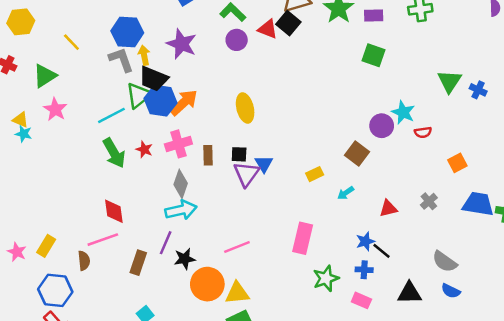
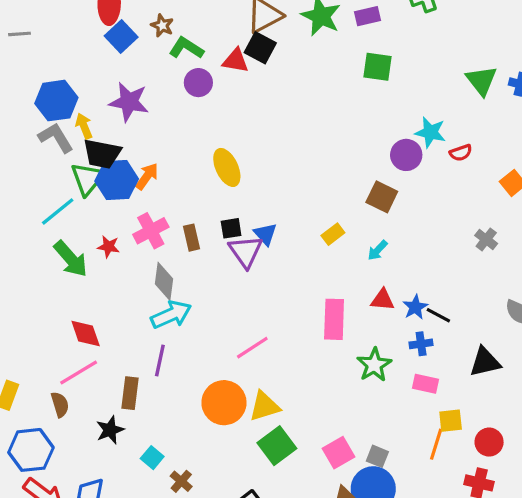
orange arrow: (184, 103) -> (147, 176), size x0.7
red triangle: (388, 208) -> (383, 300), moved, turned 30
black star: (185, 259) -> (110, 430), moved

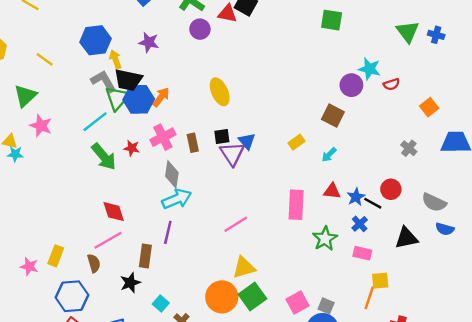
purple star: (129, 102) -> (149, 42), size x0.7
gray L-shape: (56, 138) -> (104, 81), moved
blue cross: (421, 344) -> (360, 224), turned -35
orange circle: (224, 403) -> (222, 297), moved
red circle: (489, 442) -> (391, 189), moved

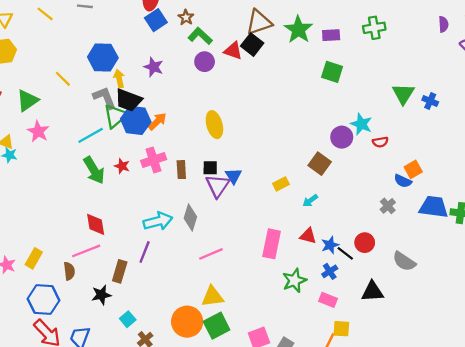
yellow line: (45, 59) -> (63, 79), moved
gray diamond: (172, 174) -> (190, 218), moved
blue semicircle: (445, 229) -> (403, 181), moved

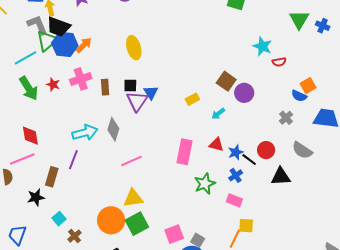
purple circle: (342, 137) -> (244, 93), moved
gray semicircle: (404, 261) -> (302, 150), moved
black triangle: (372, 292) -> (281, 176), moved

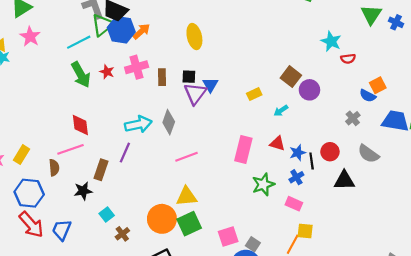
black line: (249, 160) -> (312, 161), turned 42

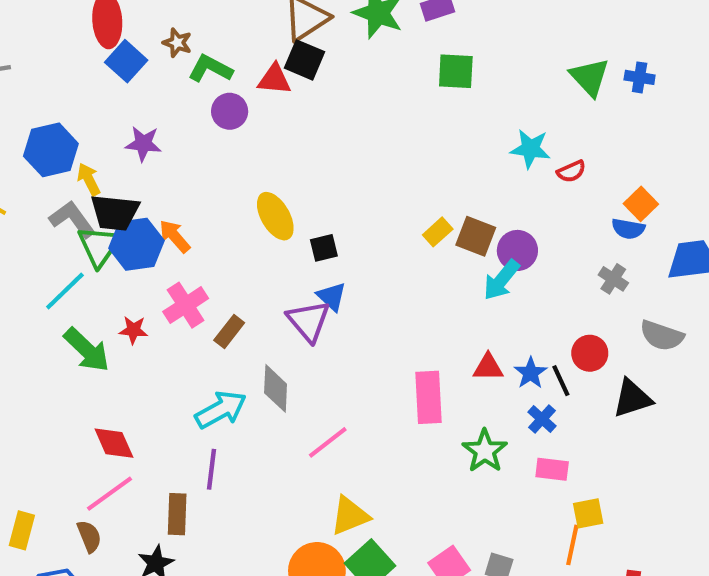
orange arrow: (141, 31) -> (175, 236), turned -72
brown rectangle: (162, 77) -> (229, 331), moved, turned 56
black square: (189, 77) -> (324, 248), moved
yellow rectangle: (254, 94) -> (438, 232), moved
cyan arrow: (281, 111) -> (501, 280), moved, size x1.5

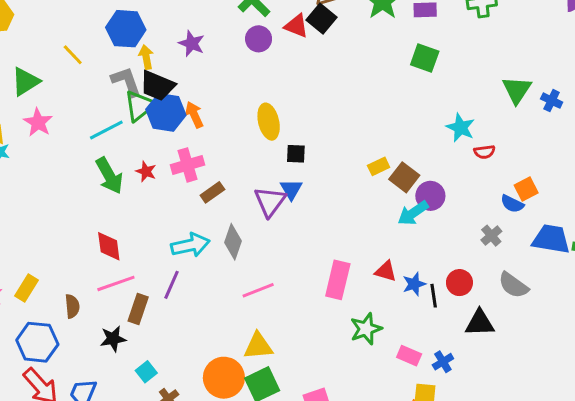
blue cross: (542, 419) -> (443, 362), moved
pink line: (110, 494) -> (116, 283), moved

